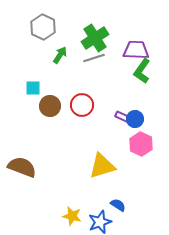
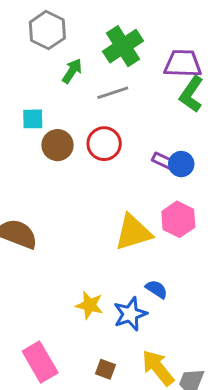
gray line: (94, 58) -> (113, 93), moved
pink hexagon: (141, 144) -> (178, 219), moved

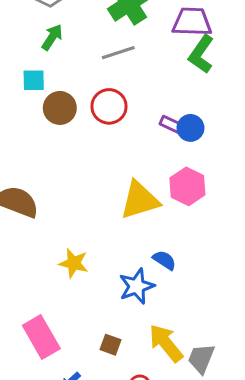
green arrow: (72, 71) -> (52, 37), moved
yellow star: (90, 305) -> (74, 263), moved

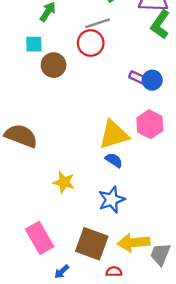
red circle: (109, 106) -> (91, 43), moved
blue semicircle: (164, 260) -> (114, 160), moved
yellow arrow: (166, 343) -> (134, 243), turned -56
brown square: (111, 345) -> (92, 244), size x2.0

